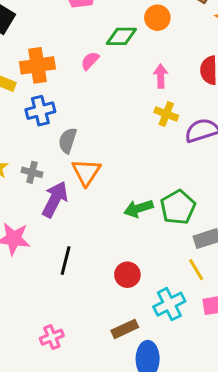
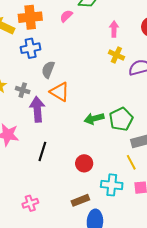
orange triangle: (86, 172) -> (60, 92), turned -35
purple arrow: (55, 199) -> (37, 109), turned -35
cyan cross: (169, 304) -> (112, 185), turned 30

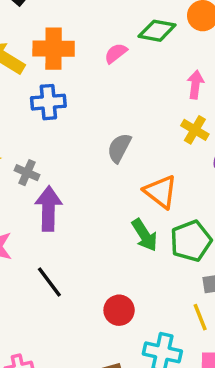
gray semicircle: (48, 70) -> (119, 148), moved
orange triangle: (60, 92) -> (161, 192), moved
green arrow: (94, 119) -> (145, 235), turned -114
black line: (42, 151) -> (49, 282), turned -60

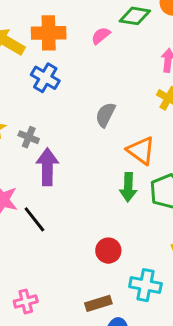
blue cross: (48, 102) -> (45, 78), turned 36
green arrow: (145, 235) -> (128, 187), turned 36
black line: (49, 282) -> (34, 219), moved

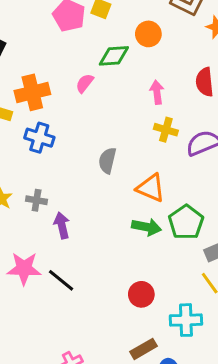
purple arrow: (47, 167) -> (62, 225), size x0.7
green arrow: (128, 187) -> (147, 227), turned -68

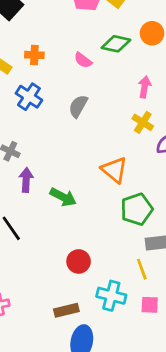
pink semicircle: (85, 83) -> (83, 60), turned -108
orange cross: (32, 92) -> (34, 55), size x0.6
gray semicircle: (107, 161) -> (78, 106), moved
green arrow: (147, 227) -> (63, 197), moved

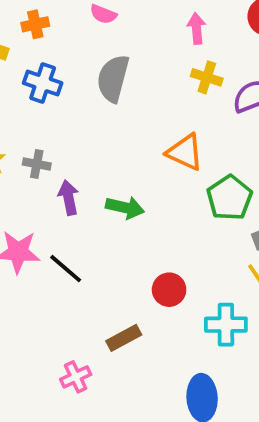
gray semicircle: (78, 106) -> (113, 78), size x1.4
brown rectangle: (66, 310) -> (124, 338), moved

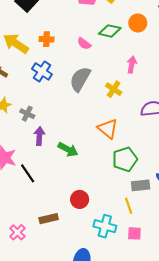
yellow cross: (207, 77) -> (114, 89), moved
pink cross: (76, 377) -> (17, 232), turned -35

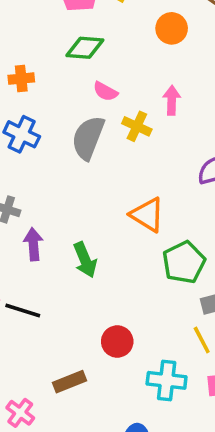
green diamond: (110, 31) -> (85, 48), moved
pink semicircle: (84, 44) -> (105, 91), moved
yellow cross: (114, 89) -> (137, 126), moved
green arrow: (68, 149) -> (85, 260), turned 48
black line: (28, 173) -> (23, 310), turned -30

